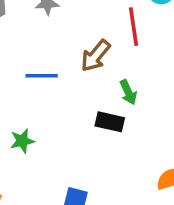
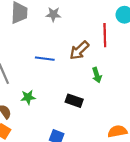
black rectangle: (110, 122) -> (74, 101), moved

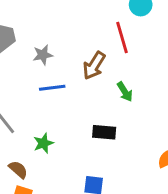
gray star: (53, 14) -> (43, 55), moved

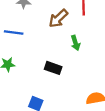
blue line: (52, 88) -> (14, 32), moved

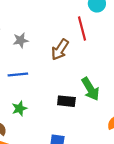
green arrow: (75, 43) -> (90, 89), moved, size x1.5

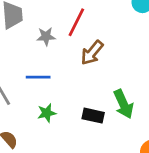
red line: (82, 28) -> (76, 22), moved, turned 35
green star: (19, 108) -> (47, 113), moved

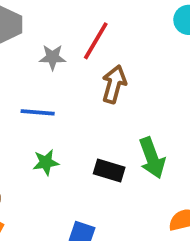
brown arrow: (92, 53) -> (114, 84), turned 152

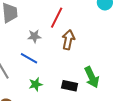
gray star: (53, 57) -> (34, 36), moved
blue line: (38, 112) -> (29, 58), turned 30

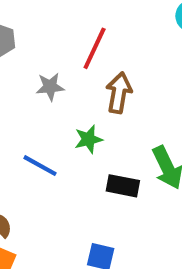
blue line: (29, 58) -> (40, 166), moved
green star: (36, 84) -> (88, 139), moved

